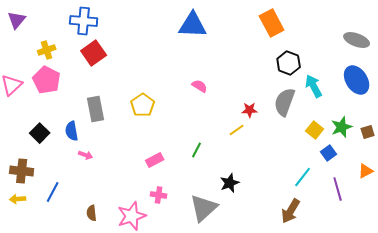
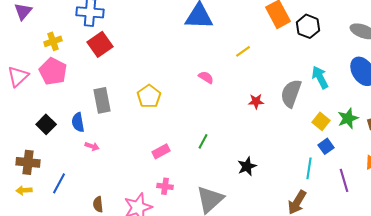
black hexagon: (289, 63) -> (308, 26), moved
yellow line: (237, 130) -> (243, 51), moved
blue square: (329, 153) -> (326, 146), moved
cyan line: (303, 177) -> (309, 168), turned -30
black star: (230, 183) -> (247, 166), moved

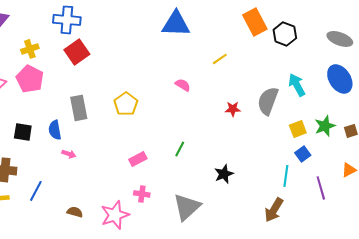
yellow square: (321, 121) -> (298, 129), turned 30
black square: (46, 124) -> (23, 132), turned -36
brown semicircle: (98, 204) -> (75, 212), turned 112

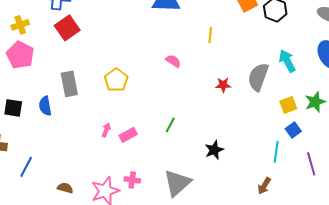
yellow line: (220, 59) -> (210, 35), turned -49
pink arrow: (69, 154) -> (106, 130), moved, turned -88
pink cross: (142, 194) -> (132, 180), moved
brown arrow: (274, 210) -> (264, 186), size x0.7

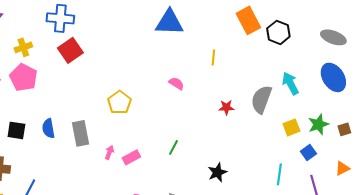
gray rectangle: (69, 84) -> (80, 133), moved
blue square: (293, 130) -> (308, 152), moved

